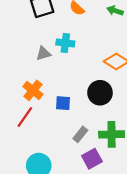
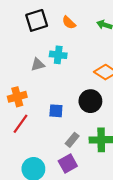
orange cross: (33, 90) -> (17, 97), moved, turned 36
purple square: (92, 159) -> (68, 164), moved

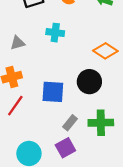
gray triangle: (38, 65) -> (18, 43), moved
blue square: (56, 111) -> (53, 92), size x1.5

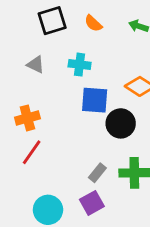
gray triangle: (18, 43) -> (36, 65), moved, turned 42
blue square: (53, 92) -> (95, 100), moved

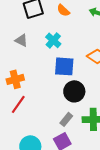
cyan cross: (80, 65) -> (53, 40), turned 35
black circle: (121, 123) -> (74, 91), moved

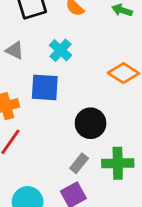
blue square: (64, 66) -> (45, 87), moved

